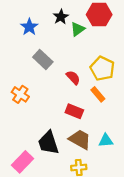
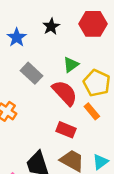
green triangle: (78, 29) -> (71, 65), moved
red semicircle: (73, 78) -> (65, 93), size x1.6
cyan triangle: (106, 140) -> (100, 162), turned -32

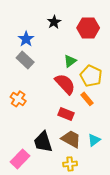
black star: (51, 26) -> (54, 22), moved
gray rectangle: (31, 73) -> (25, 60), moved

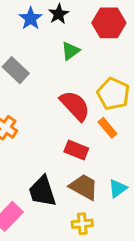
blue star: (26, 39) -> (31, 18), moved
green triangle: (70, 61) -> (70, 51), moved

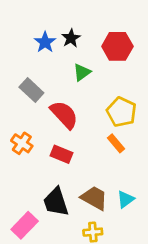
red semicircle: (75, 106) -> (64, 115), moved
red rectangle: (76, 150) -> (61, 154), moved

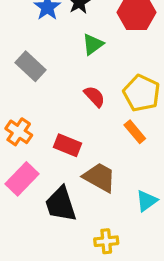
red semicircle: (64, 115) -> (94, 96), moved, size x0.6
brown trapezoid: (94, 198) -> (99, 177), moved
pink rectangle: (25, 225) -> (22, 179), moved

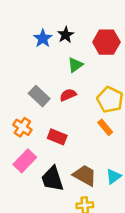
gray rectangle: (30, 66) -> (39, 96), moved
red semicircle: (94, 96) -> (68, 95), moved, turned -70
brown trapezoid: (99, 177) -> (85, 175), moved

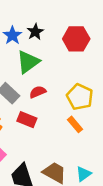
green triangle: (75, 65) -> (28, 62), moved, size x1.5
red rectangle: (57, 137) -> (27, 120), moved

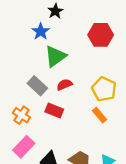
black star: (35, 32) -> (55, 11), moved

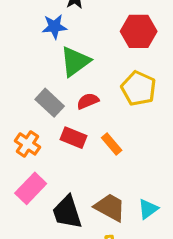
blue star: (41, 31) -> (54, 27), turned 30
yellow pentagon: (104, 89) -> (139, 88), moved
orange rectangle: (99, 115) -> (112, 144), moved

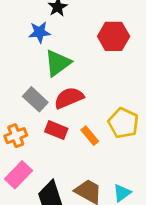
yellow pentagon: (139, 88) -> (123, 123), moved
red semicircle: (88, 101) -> (69, 98), size x1.5
orange cross: (28, 144) -> (16, 136), turned 35

